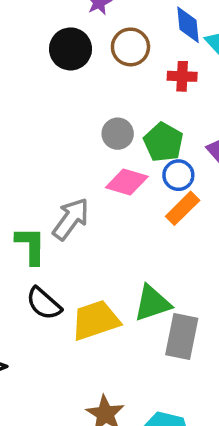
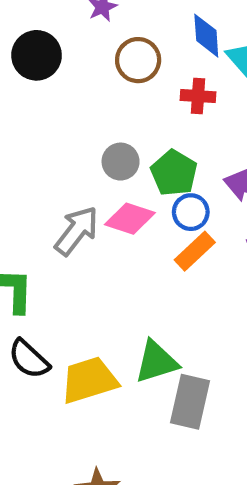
black circle: (71, 49) -> (37, 55), moved
gray arrow: (71, 219) -> (77, 231), moved

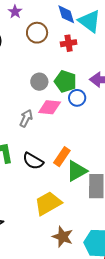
gray arrow: (77, 231) -> (26, 118), size x0.7
orange rectangle: (195, 251) -> (62, 157), moved
black semicircle: (29, 359) -> (33, 161), moved
yellow trapezoid: (89, 380) -> (48, 203), moved

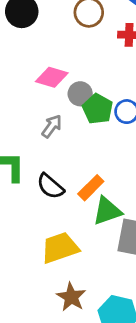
green pentagon: (65, 81) -> (98, 109), moved
gray circle: (39, 82) -> (80, 94), moved
pink diamond: (50, 107) -> (52, 77), moved

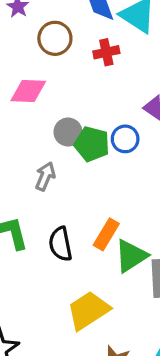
pink diamond: (52, 77) -> (28, 91), moved
black semicircle: (50, 186) -> (60, 244), turned 52

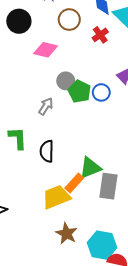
red cross: (106, 52) -> (100, 35), turned -35
orange rectangle: (106, 234) -> (74, 183), moved

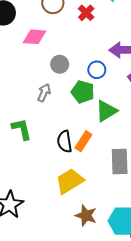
green pentagon: (79, 92) -> (83, 92), moved
black semicircle: (47, 151) -> (65, 142), moved
green triangle: (90, 168) -> (106, 111), moved
orange rectangle: (74, 183) -> (83, 141), moved

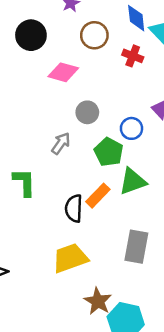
red cross: (86, 13) -> (133, 56), turned -35
orange rectangle: (83, 141) -> (98, 196), moved
brown star: (86, 216) -> (98, 301), moved

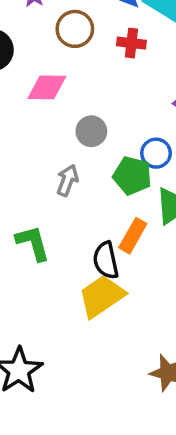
blue circle: (131, 128) -> (156, 153), moved
yellow trapezoid: (70, 258) -> (102, 296), moved

